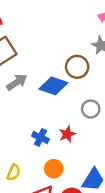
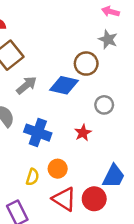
blue cross: (40, 137) -> (38, 133), moved, size x1.5
orange circle: (54, 169) -> (58, 169), moved

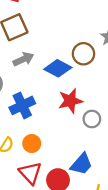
gray circle: (104, 105) -> (92, 119), moved
blue cross: (38, 133) -> (22, 105), turned 30
red star: (83, 133) -> (70, 101), moved, size x1.5

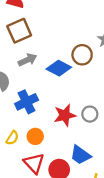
red star: (70, 101) -> (65, 115), moved
blue trapezoid: (81, 164) -> (80, 155), turned 85

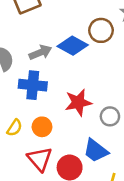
gray arrow: (27, 60) -> (40, 52), moved
blue cross: (27, 102) -> (33, 85), turned 30
gray circle: (90, 114) -> (110, 116), moved

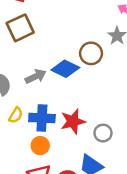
blue cross: (33, 85) -> (42, 118), moved
yellow semicircle: (14, 128) -> (16, 115), moved

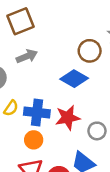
blue diamond: (65, 69) -> (74, 79), moved
gray arrow: (36, 76) -> (27, 56), moved

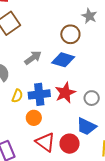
gray arrow: (27, 56) -> (33, 58), moved
orange circle: (34, 140) -> (34, 118), moved

